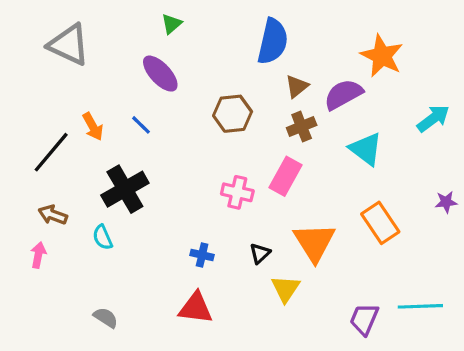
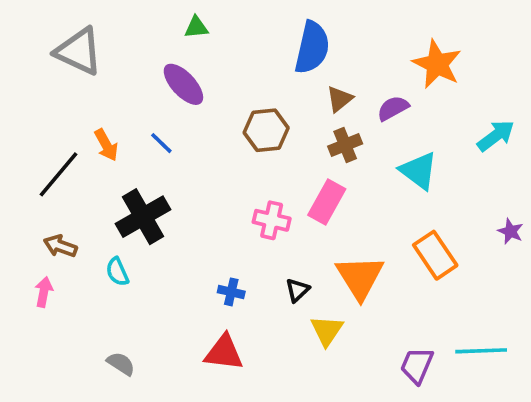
green triangle: (172, 24) -> (196, 27), turned 35
purple semicircle: (343, 94) -> (393, 108), size x0.7
purple star: (446, 202) -> (511, 231), turned 30

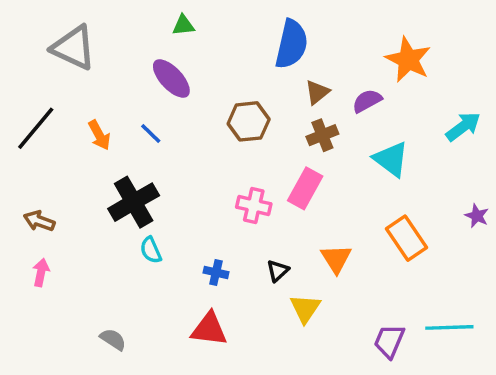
black line: (58, 174) -> (36, 128), moved
brown arrow: (60, 246) -> (39, 221), moved
cyan semicircle: (117, 272) -> (151, 250), moved
orange triangle: (360, 277) -> (336, 259), size x0.7

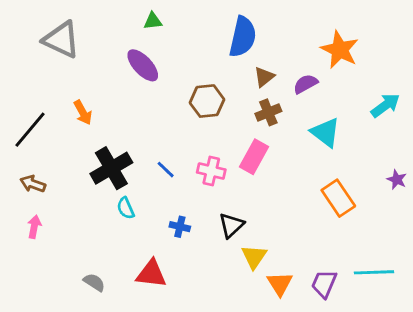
black line: (36, 128) -> (30, 130), moved
blue line: (151, 133) -> (166, 170), moved
orange triangle: (336, 259) -> (280, 284), moved
black triangle: (278, 271) -> (231, 225), size x1.4
red triangle: (209, 329) -> (151, 274), moved

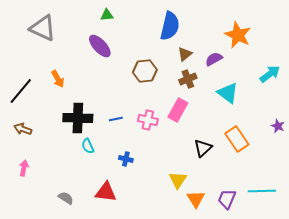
black cross: (111, 168) -> (78, 118), turned 32
blue line: (166, 170) -> (116, 119), turned -56
black triangle: (231, 225) -> (203, 148), moved
pink arrow: (34, 227) -> (24, 168), moved

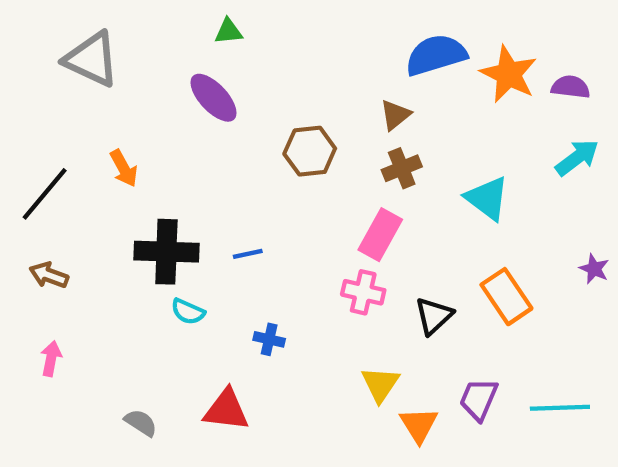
blue semicircle: (170, 26) -> (436, 55), moved, turned -120
purple semicircle: (214, 59) -> (571, 87), moved, turned 36
pink cross: (148, 120) -> (363, 292), moved
cyan semicircle: (88, 146) -> (188, 312), turned -42
purple trapezoid: (227, 199) -> (479, 399), moved

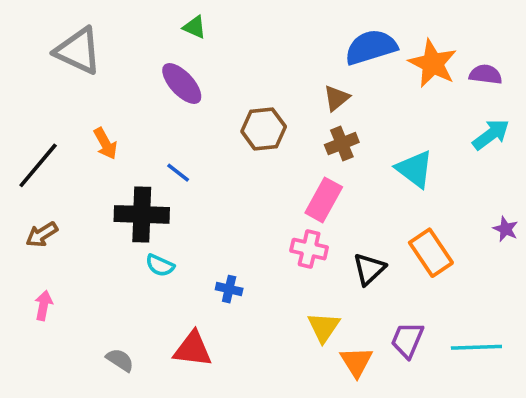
green triangle: (228, 31) -> (195, 27), turned 30
blue line: (248, 254) -> (178, 173), moved, turned 50
brown arrow: (49, 275) -> (42, 234), turned -52

